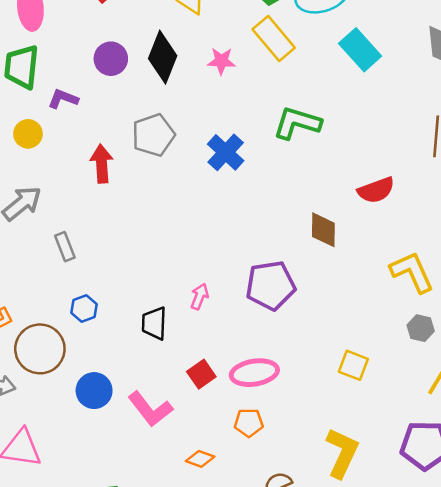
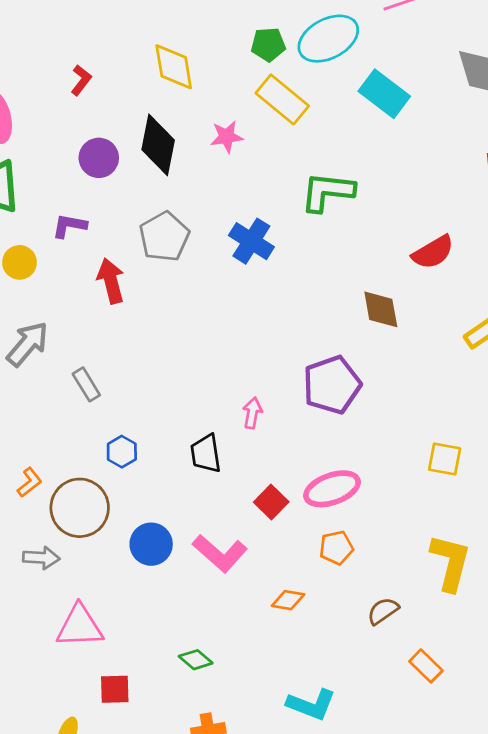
purple L-shape: (63, 99) -> (69, 226), moved

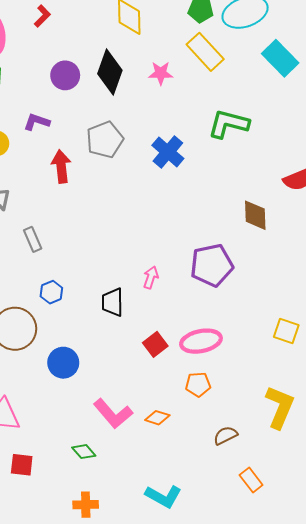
red L-shape: (81, 80) -> (42, 16), moved
pink L-shape: (220, 553) -> (113, 414), moved

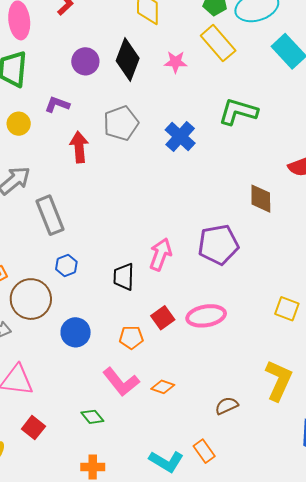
gray rectangle: (33, 239) -> (50, 215), size x1.6
pink arrow: (151, 277) -> (160, 254), size x1.5
orange pentagon: (198, 384) -> (131, 337), moved
red square: (22, 465) -> (33, 428), turned 30
orange rectangle: (251, 480) -> (204, 451), moved

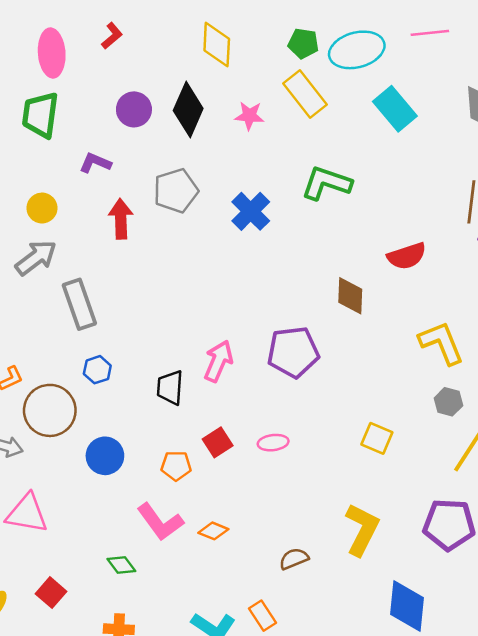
yellow circle: (19, 124) -> (42, 208), moved
pink ellipse: (206, 316) -> (273, 443), size x0.6
red square: (33, 428) -> (51, 593), moved

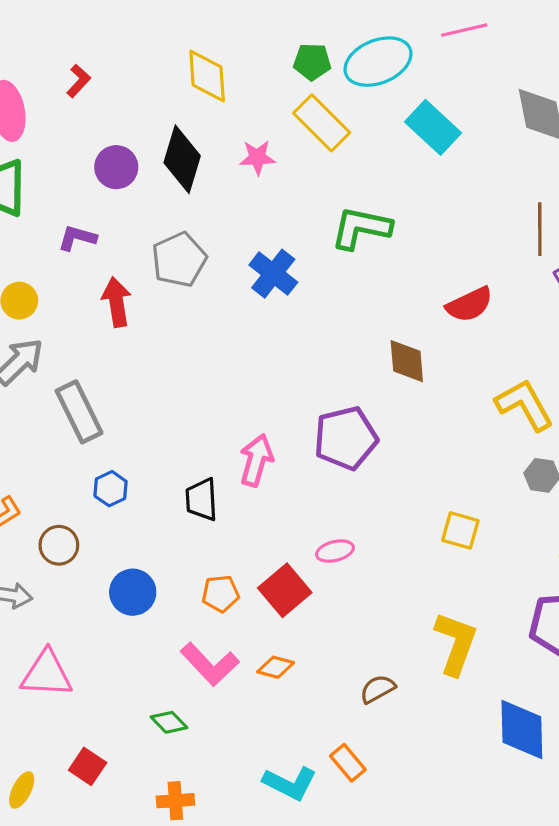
brown circle: (50, 410) -> (59, 545), size x0.6
red square: (218, 442) -> (285, 590), moved, size x1.4

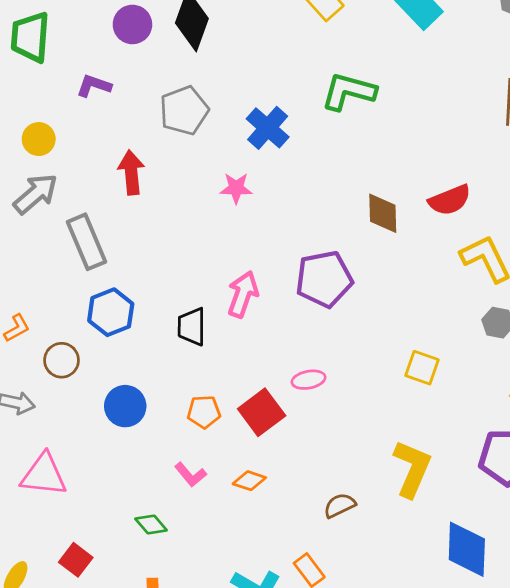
pink star: (257, 157) -> (236, 188), moved
red arrow: (117, 302) -> (131, 172), moved
red semicircle: (469, 305) -> (450, 200), moved
blue hexagon: (111, 489) -> (111, 312), size x1.5
pink L-shape: (210, 664) -> (190, 475), size x0.6

